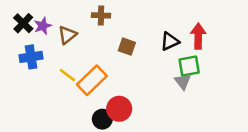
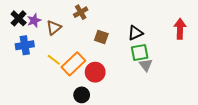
brown cross: (101, 15) -> (81, 12), turned -32
red arrow: (198, 36) -> (180, 29), moved
green square: (189, 66) -> (140, 52), moved
red circle: (119, 109) -> (95, 72), moved

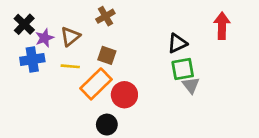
purple star: (34, 20) -> (45, 38), moved
red arrow: (180, 29) -> (222, 26), moved
brown square: (101, 37) -> (107, 55), moved
yellow line: (54, 60) -> (70, 66), moved, turned -32

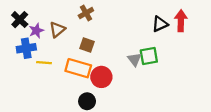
black triangle: (177, 43) -> (160, 24), moved
yellow line: (70, 66) -> (44, 63), moved
orange rectangle: (96, 84) -> (78, 68), turned 60
gray triangle: (191, 85) -> (134, 59), moved

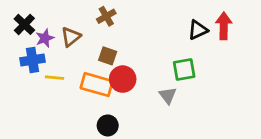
gray triangle: (134, 59) -> (168, 95), moved
red circle: (101, 77) -> (123, 79), moved

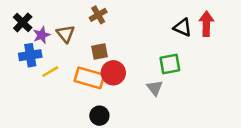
black triangle: (198, 30) -> (182, 28), turned 48
brown triangle: (71, 37) -> (65, 34), turned -30
brown square: (108, 56) -> (99, 51), turned -30
yellow line: (54, 78) -> (50, 72), turned -36

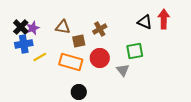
brown cross: (98, 15) -> (100, 29), moved
black cross: (23, 22) -> (21, 27), moved
brown triangle: (65, 34) -> (63, 27), moved, turned -42
red circle: (113, 73) -> (100, 58), moved

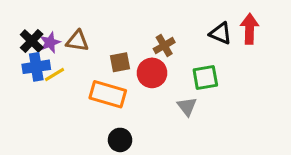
brown triangle: (63, 27) -> (77, 41), moved
brown cross: (100, 29) -> (164, 46), moved
yellow line: (40, 57) -> (55, 74), moved
red circle: (100, 58) -> (152, 73), moved

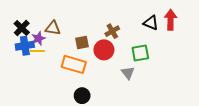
purple star: (50, 42) -> (38, 38), moved
yellow line: (55, 74) -> (37, 51), turned 32

